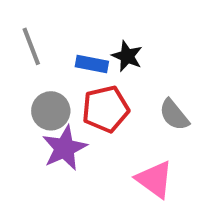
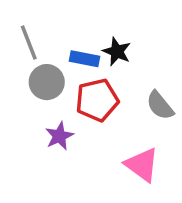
gray circle: (51, 111) -> (47, 82), moved
purple star: (64, 148) -> (59, 136), size x0.7

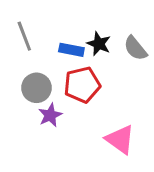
gray circle: (47, 82) -> (36, 88), moved
gray semicircle: (160, 105) -> (135, 48), moved

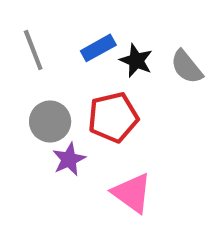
blue rectangle: (71, 50) -> (98, 48), moved, turned -40
pink triangle: (120, 140) -> (132, 193), moved

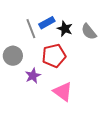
gray line: (33, 50) -> (31, 29), moved
gray circle: (50, 121) -> (13, 56), moved

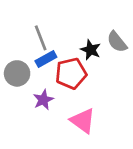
blue rectangle: (47, 23) -> (46, 59), moved
black star: (65, 29) -> (91, 50), moved

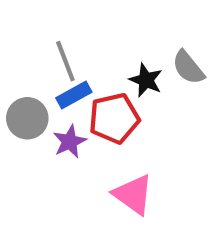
purple star: (43, 100) -> (70, 142), moved

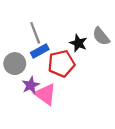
purple star: (70, 142) -> (31, 85), moved
pink triangle: (133, 195) -> (45, 94), moved

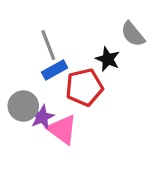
gray semicircle: (101, 36) -> (133, 34), moved
gray circle: (15, 64) -> (23, 106), moved

